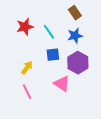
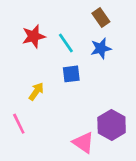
purple hexagon: (78, 63) -> (112, 125), moved
pink triangle: (62, 84) -> (83, 143), moved
pink line: (27, 92) -> (19, 124), moved

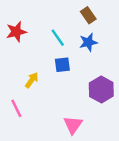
red star: (34, 36) -> (16, 32), moved
purple hexagon: (112, 125) -> (101, 90), moved
pink triangle: (83, 143) -> (73, 125), turned 30

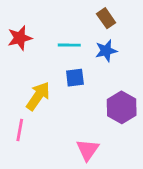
cyan line: (58, 38) -> (69, 45), turned -54
yellow arrow: (32, 80) -> (38, 96), size x1.5
pink line: (16, 108) -> (20, 130), turned 36

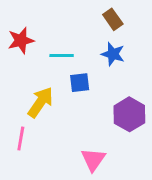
cyan line: (69, 45) -> (62, 56), moved
blue star: (106, 51) -> (113, 54), turned 30

